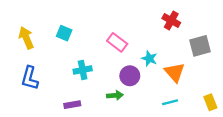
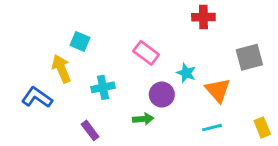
red cross: (171, 21) -> (203, 17), moved, turned -30
yellow arrow: (26, 38) -> (61, 69), moved
blue L-shape: (30, 78) -> (37, 97), turned 110
purple rectangle: (72, 105) -> (90, 130), turned 63

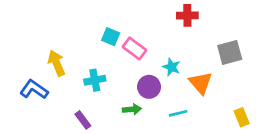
cyan square: (80, 41) -> (111, 37), moved
cyan line: (212, 128) -> (178, 113), moved

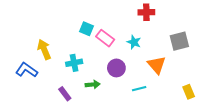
cyan star: (172, 67) -> (134, 42), moved
green arrow: (132, 109) -> (93, 84), moved

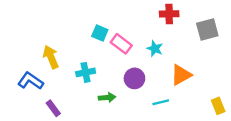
gray square: (179, 41) -> (207, 29), moved
orange triangle: (157, 65) -> (181, 75), turned 42
purple rectangle: (65, 94) -> (53, 108), moved

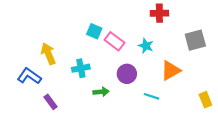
gray square: (207, 29) -> (195, 40), moved
cyan line: (161, 102) -> (152, 96), turned 32

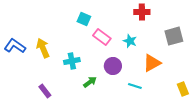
cyan square: (94, 31) -> (84, 19), moved
blue L-shape: (29, 76) -> (15, 46), moved
green arrow: (101, 92) -> (90, 82), turned -32

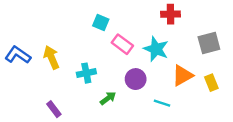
cyan star: (130, 41) -> (156, 49), size x1.5
yellow rectangle: (183, 89) -> (211, 83), moved

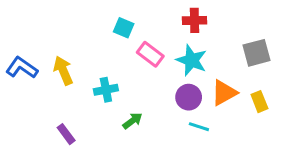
red cross: (170, 14) -> (195, 20), moved
purple circle: (136, 79) -> (189, 97), moved

